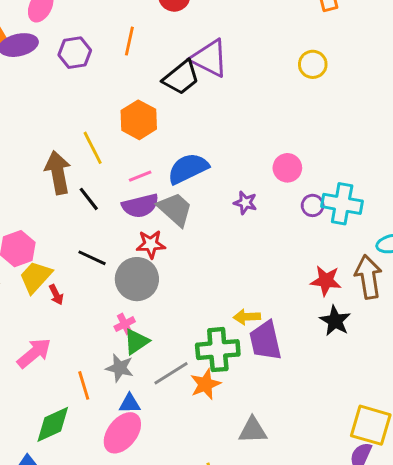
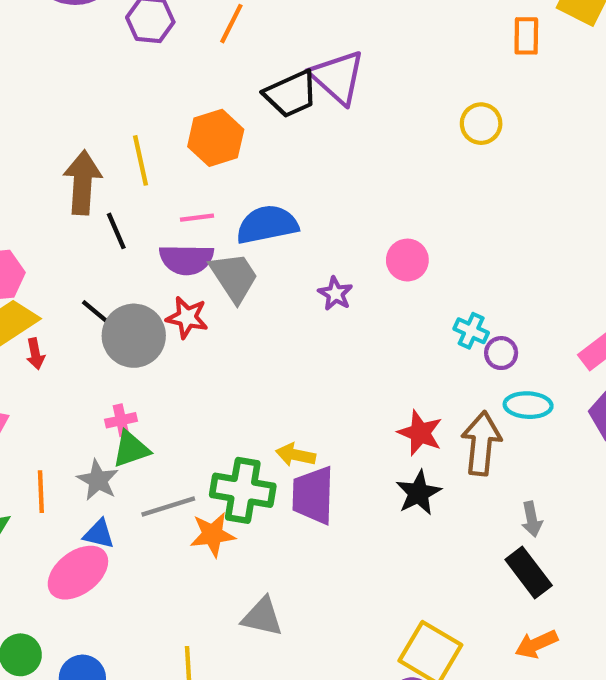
cyan cross: (342, 204) -> (471, 331), size x0.6
purple circle: (313, 205) -> (501, 353), moved
gray circle: (137, 279) -> (134, 336), moved

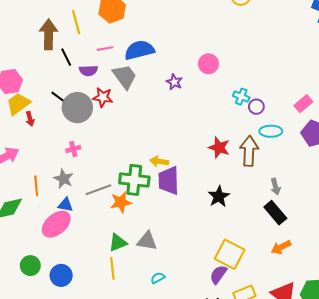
purple semicircle: (186, 259) -> (88, 71), moved, size x0.7
green triangle: (131, 449) -> (118, 243), moved
black star: (418, 493) -> (219, 196), moved

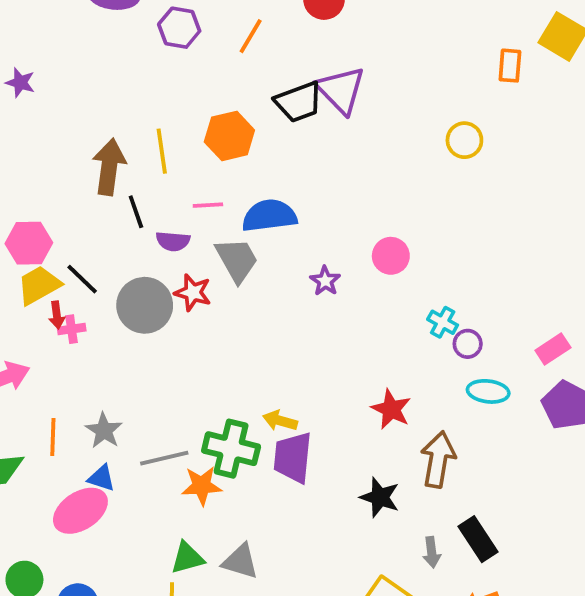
black line: (60, 98) -> (82, 279), moved
pink cross: (73, 149) -> (72, 329), moved
brown arrow: (249, 151) -> (438, 459), moved
gray arrow: (275, 187) -> (432, 552), moved
black star: (219, 196) -> (380, 497), turned -30

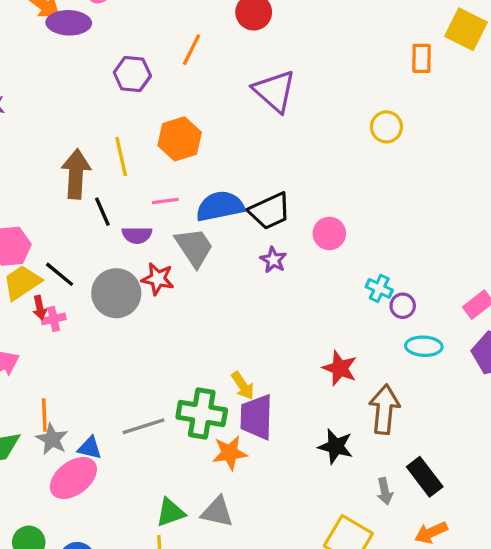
purple hexagon: (179, 28) -> (132, 74), moved
black trapezoid: (299, 102) -> (270, 211), moved
yellow arrow: (280, 421) -> (243, 386), turned -136
gray star: (104, 430) -> (52, 439), moved
orange star: (202, 486) -> (230, 453), moved

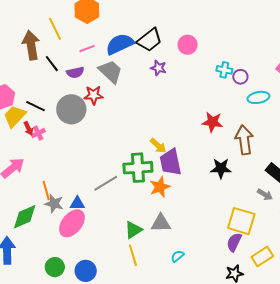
gray arrow: (385, 491) -> (265, 195), moved, turned -35

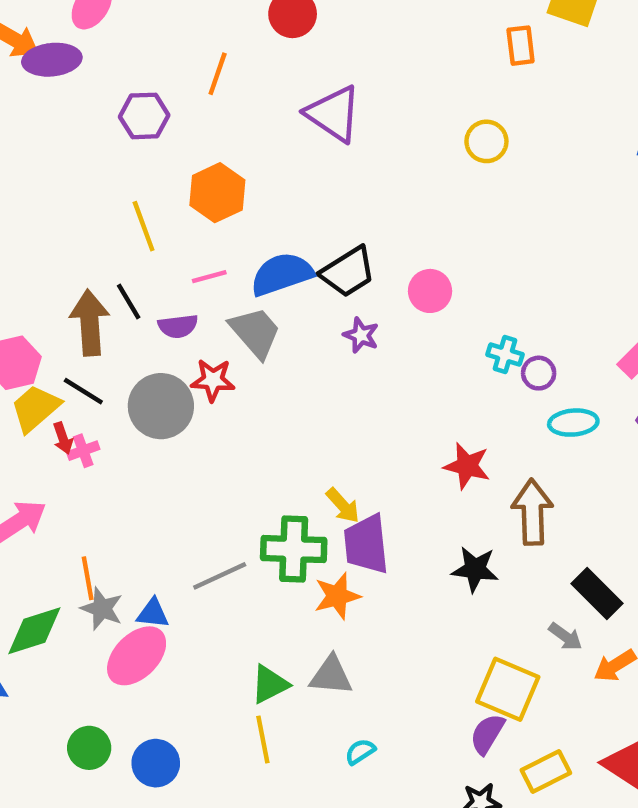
brown arrow: (31, 45) -> (90, 323), moved

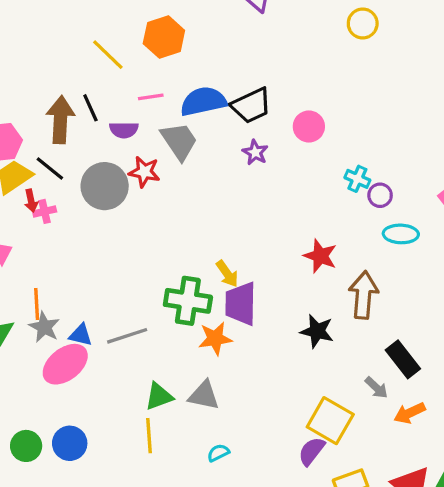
yellow line: (144, 226) -> (108, 55), turned -33
gray line: (220, 576) -> (127, 336), moved
green circle: (89, 748) -> (26, 446), moved

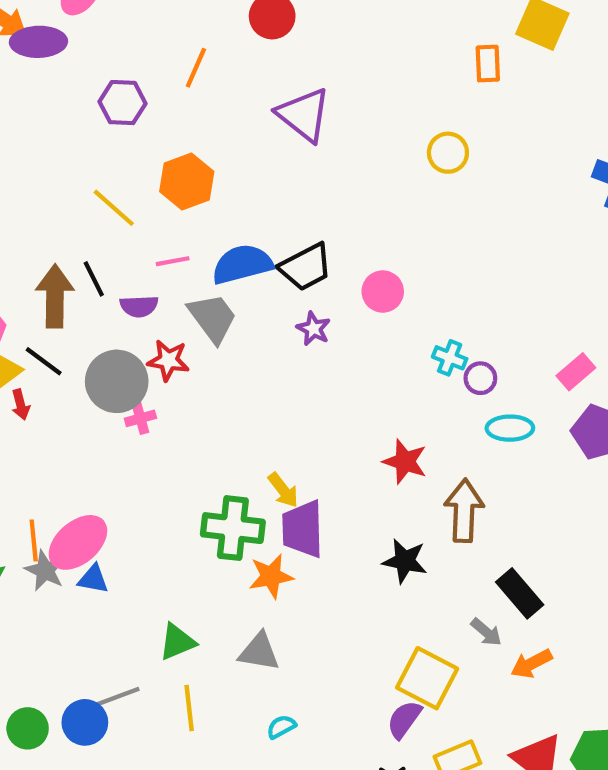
pink cross: (45, 211) -> (140, 418), moved
gray line: (127, 336) -> (113, 698), moved
pink ellipse: (65, 364) -> (78, 542), moved
green triangle: (159, 396) -> (177, 642), moved

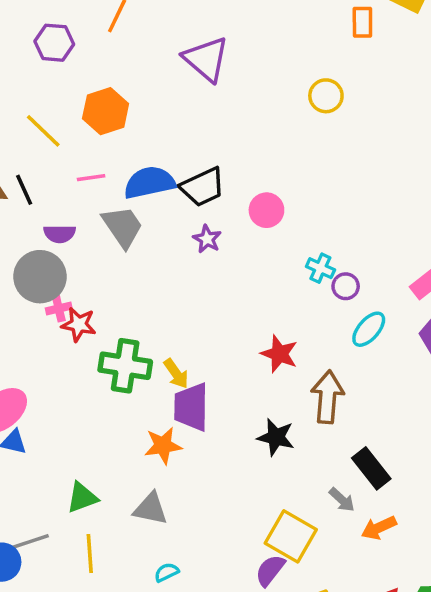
purple semicircle: (139, 306) -> (60, 234), moved
red star: (168, 360) -> (79, 324), moved
cyan ellipse: (510, 428) -> (369, 329), turned -51
green cross: (233, 528) -> (125, 366), moved

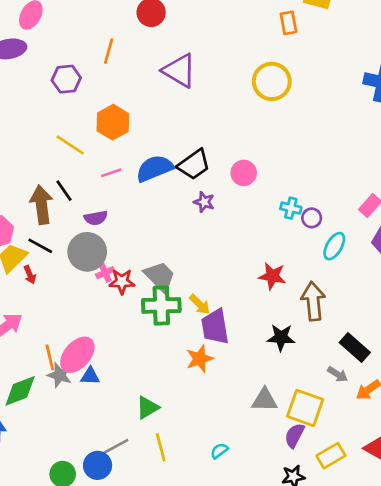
yellow circle: (326, 96) -> (272, 81), size x1.5
gray trapezoid: (123, 227) -> (160, 276), moved
gray triangle: (151, 509) -> (265, 400), moved

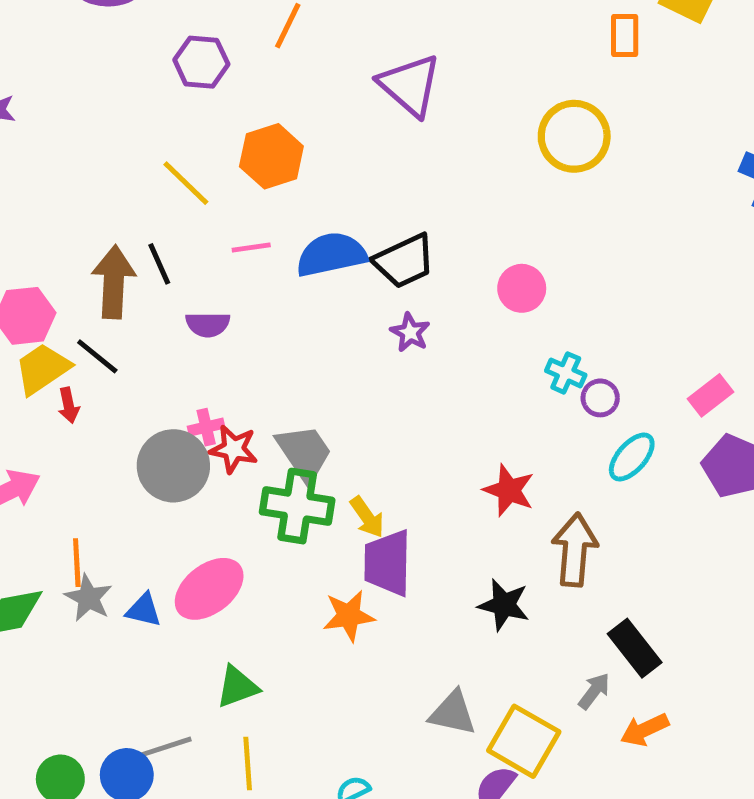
pink circle: (244, 173) -> (522, 288), moved
gray circle: (87, 252) -> (173, 466), moved
pink ellipse: (77, 355) -> (209, 589), moved
gray arrow: (338, 374) -> (594, 691), turned -96

